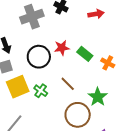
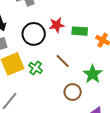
green rectangle: (85, 54) -> (80, 31), turned -35
brown circle: (78, 115) -> (73, 92), size x0.7

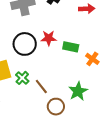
brown line: (63, 61) -> (41, 86), moved

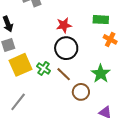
black circle: (25, 44) -> (66, 48), moved
green rectangle: (71, 47) -> (101, 20), moved

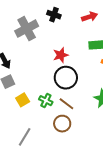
yellow square: (20, 65) -> (23, 100), size x0.6
brown circle: (81, 92) -> (62, 124), moved

